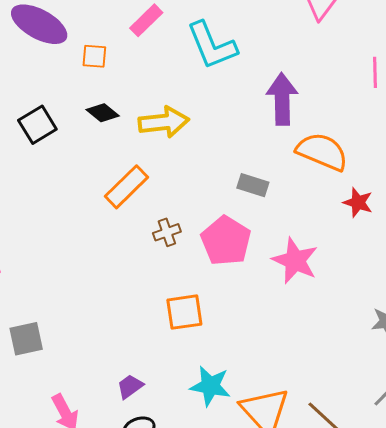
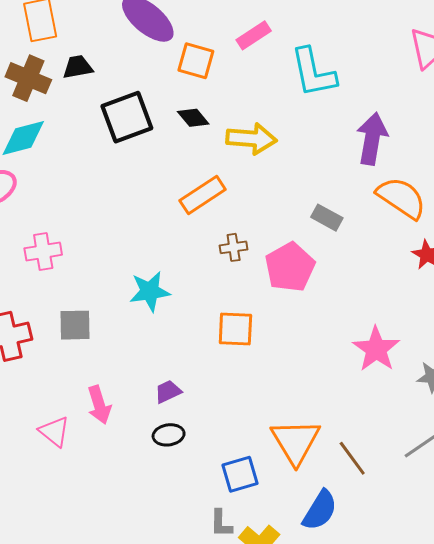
orange square: (94, 56) -> (196, 61), size x1.4
black square: (37, 125) -> (127, 117), size x1.4
pink star: (295, 261) -> (376, 349), moved
cyan star: (210, 386) -> (150, 291), moved, turned -30

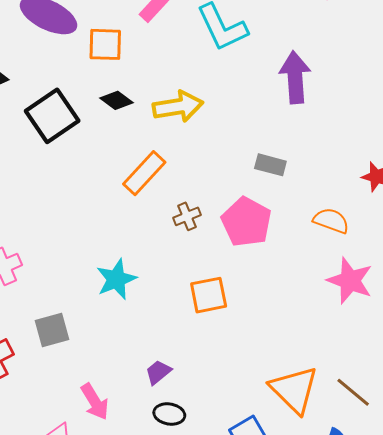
orange semicircle: (401, 198) -> (331, 221), moved, size x0.7
black ellipse: (169, 435) -> (169, 414), turned 32

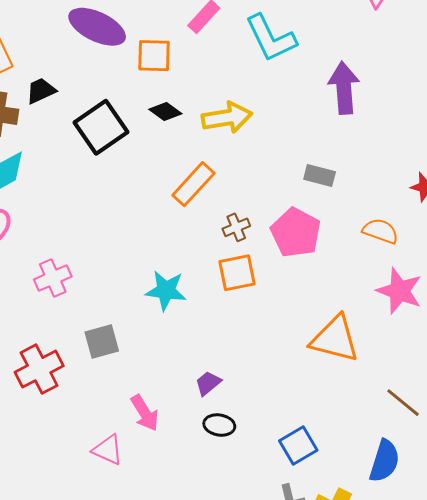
cyan star: (116, 279) -> (166, 290), turned 30
orange square: (209, 295) -> (237, 273), moved
orange triangle: (294, 390) -> (335, 339), moved, turned -30

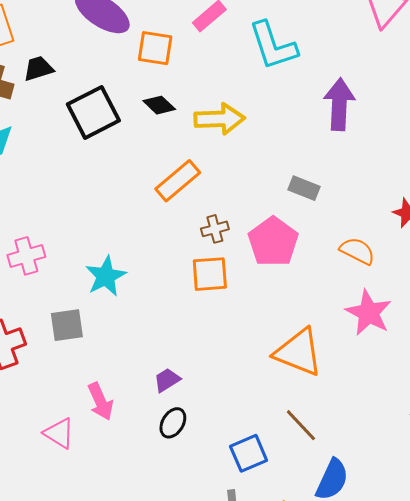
cyan star: (166, 290) -> (106, 276), moved, turned 30
brown line: (403, 403) -> (301, 425), moved
black ellipse: (219, 425) -> (173, 423), turned -76

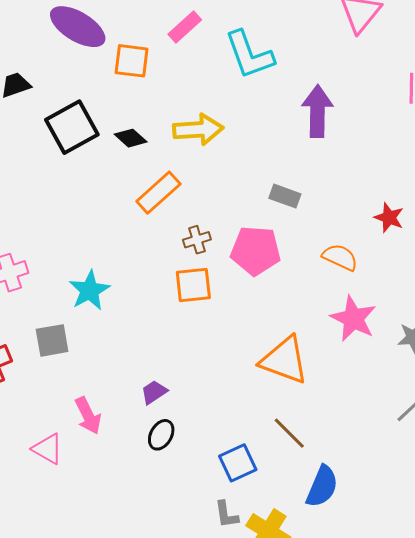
black diamond: (159, 105) -> (131, 138), moved
pink pentagon: (273, 242) -> (256, 251), turned -30

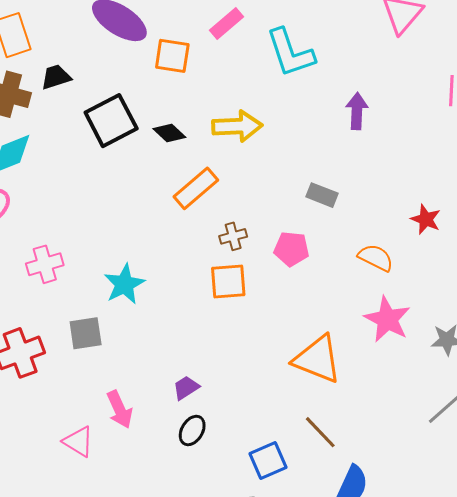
purple arrow: (317, 111) -> (357, 111), size x0.7
pink pentagon: (256, 251) -> (291, 249), size x0.7

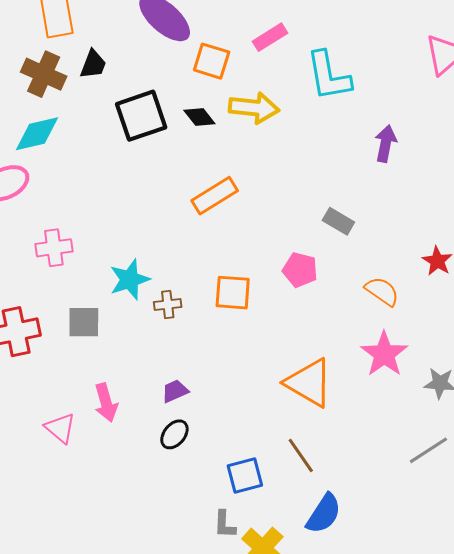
black trapezoid: (56, 77) -> (93, 64), turned 120
yellow arrow: (237, 126) -> (254, 108), moved
black diamond: (169, 133) -> (199, 117), moved
brown cross: (233, 236) -> (168, 305), moved

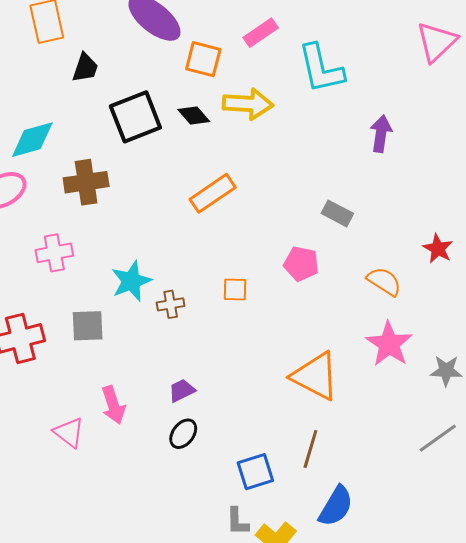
brown cross: (44, 74) -> (86, 182), moved, turned -30
orange square: (233, 293) -> (235, 289), size x0.7
brown line: (301, 455) -> (310, 449), turned 54

